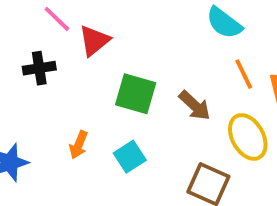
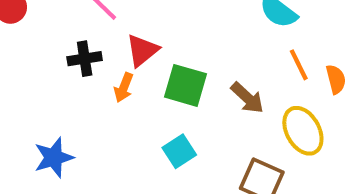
red triangle: (94, 41) -> (142, 50), moved
orange arrow: (79, 145) -> (124, 87), moved

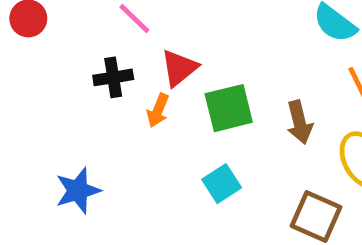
green square: (186, 85) -> (229, 108), turned -30
brown arrow: (247, 98) -> (299, 122), turned 33

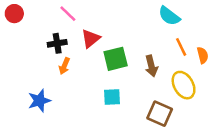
orange arrow: (158, 110) -> (64, 66), moved
cyan square: (222, 184) -> (112, 97), turned 30

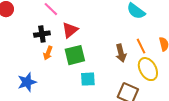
orange line: (181, 47) -> (141, 46), moved
green square: (116, 59) -> (75, 55), moved

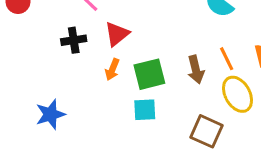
orange arrow: (48, 53) -> (112, 70), moved
green square: (75, 55) -> (149, 74), moved

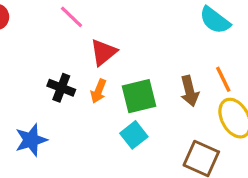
black cross: (74, 40) -> (61, 88), moved, turned 30
cyan square: (145, 110) -> (134, 135), turned -35

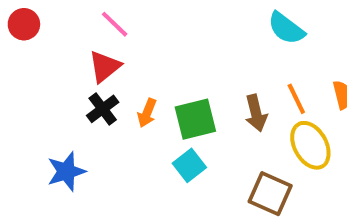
red triangle: (104, 52) -> (105, 67), moved
black cross: (61, 88) -> (103, 109), turned 32

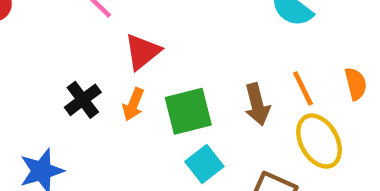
red triangle: (105, 67) -> (142, 52), moved
cyan square: (189, 165) -> (204, 164), moved

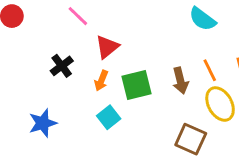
black cross: (83, 100) -> (62, 66), moved
cyan square: (204, 164) -> (109, 117), moved

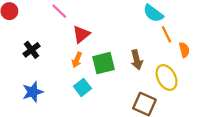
black cross: (62, 66) -> (32, 50), moved
orange line: (210, 70) -> (167, 34), moved

